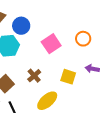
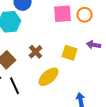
pink square: (51, 44) -> (63, 14), moved, turned 30

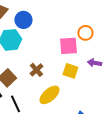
pink square: (63, 14) -> (68, 46), moved

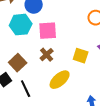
pink square: (68, 46) -> (48, 31), moved

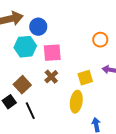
yellow square: (81, 56) -> (85, 78), turned -35
yellow ellipse: (60, 80) -> (76, 102), moved, turned -40

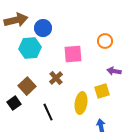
pink square: (52, 53) -> (73, 54), moved
yellow square: (85, 78) -> (102, 91), moved
black line: (30, 111) -> (48, 112), moved

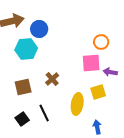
pink square: (73, 54) -> (91, 63), moved
brown square: (27, 86) -> (23, 87), turned 30
black square: (14, 103) -> (22, 119), moved

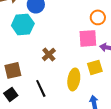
brown square: (23, 87) -> (13, 70), moved
black square: (22, 119) -> (11, 94), moved

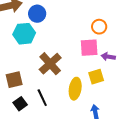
brown cross: (49, 54) -> (50, 64), size x1.6
black square: (11, 94) -> (20, 104), moved

